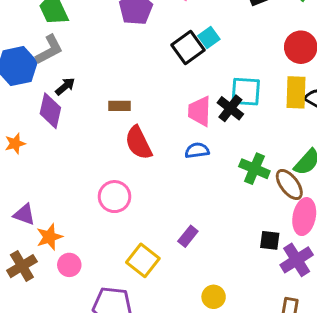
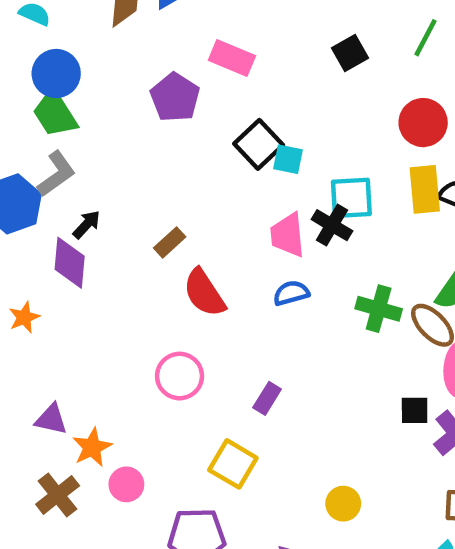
cyan square: (209, 38) -> (288, 159), moved, turned -35
brown rectangle: (119, 106) -> (170, 242), turned -35
purple rectangle: (188, 236) -> (267, 398), moved

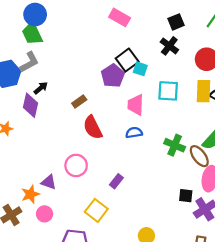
purple pentagon: (175, 97) -> (113, 76), moved
black cross: (332, 225) -> (169, 46), moved
purple triangle: (51, 419) -> (49, 182), moved

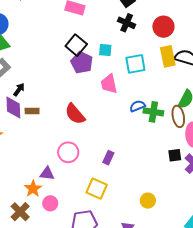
black square: (127, 60) -> (76, 45), moved
brown rectangle: (79, 101) -> (32, 111), moved, turned 48
blue semicircle: (134, 133) -> (137, 106), moved
brown ellipse: (199, 156) -> (178, 116), turned 40

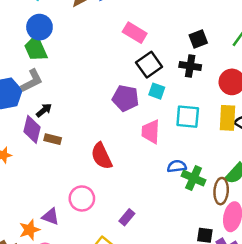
black cross: (127, 23) -> (190, 66), turned -30
black square: (76, 45) -> (149, 65), moved
purple pentagon: (82, 62) -> (126, 98), turned -30

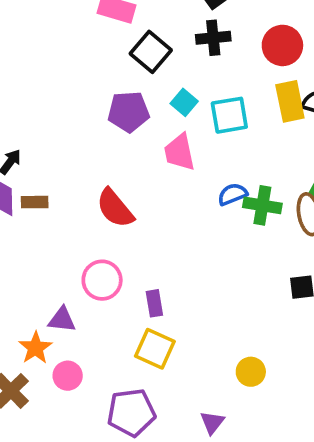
cyan square: (157, 91) -> (184, 102), moved, turned 35
purple rectangle: (127, 217) -> (154, 303), moved, turned -35

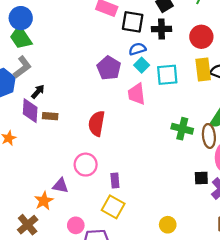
black square: (151, 52) -> (133, 22), moved, turned -35
purple pentagon: (128, 112) -> (109, 68), turned 30
blue semicircle: (232, 194) -> (137, 49), moved
red semicircle: (115, 208) -> (97, 123), turned 45
pink circle: (68, 376) -> (76, 225), moved

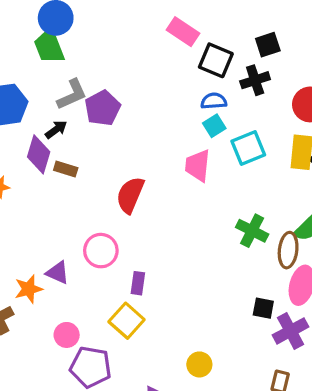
black cross: (162, 29) -> (255, 80), turned -30
gray L-shape: (22, 67) -> (72, 95), moved
purple pentagon: (109, 68) -> (103, 108), moved
cyan square: (167, 75) -> (248, 148), turned -30

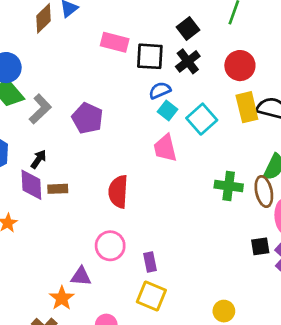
gray L-shape: (72, 95) -> (40, 109), moved
purple pentagon: (103, 108) -> (87, 118), moved

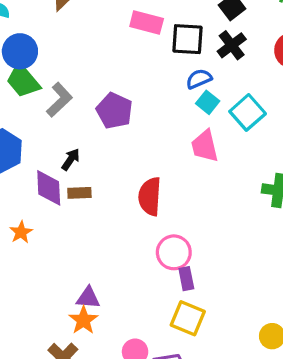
black arrow: (39, 159) -> (71, 159), moved
pink circle: (110, 246) -> (174, 252), moved
purple triangle: (81, 276) -> (88, 298), moved

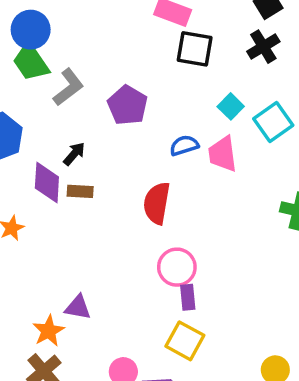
black square: (187, 39) -> (195, 49), moved
blue semicircle: (199, 79) -> (184, 145), moved
orange star: (83, 320) -> (49, 331), moved

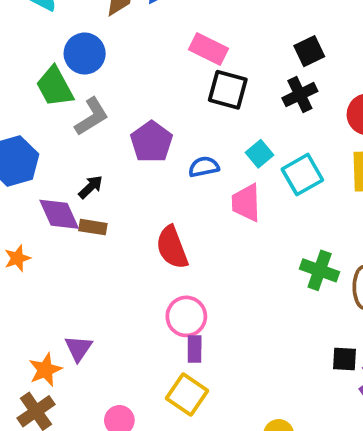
blue circle: (31, 30) -> (85, 54), moved
blue semicircle: (184, 145) -> (204, 167), moved
purple diamond: (47, 183) -> (59, 214), turned -33
red semicircle: (157, 203) -> (172, 247), turned -36
purple triangle: (78, 307) -> (78, 348), turned 48

